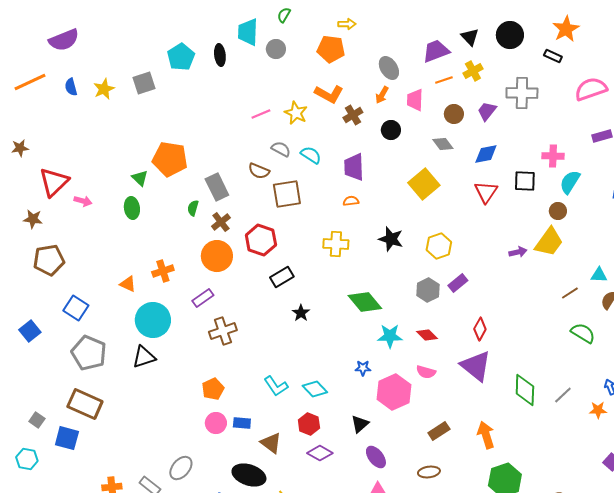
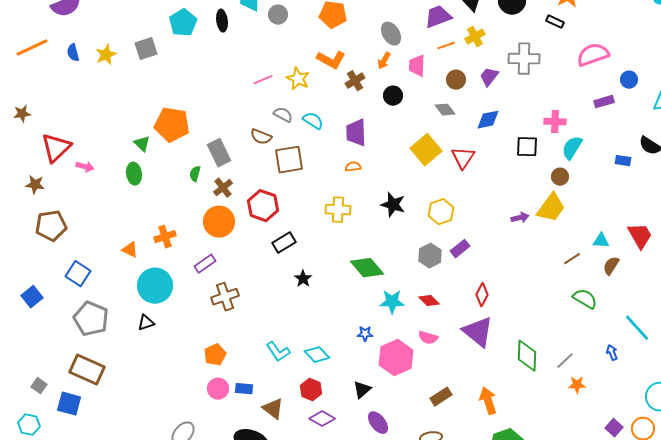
red triangle: (486, 192) -> (463, 158), moved
black triangle: (144, 357) -> (146, 323), size x0.7
orange star: (598, 410) -> (577, 385), moved

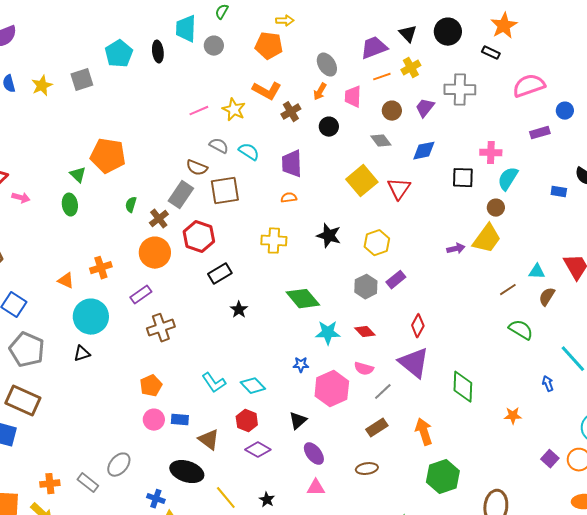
gray rectangle: (219, 153) -> (181, 195), moved, turned 60
gray line: (565, 361) -> (383, 392), moved

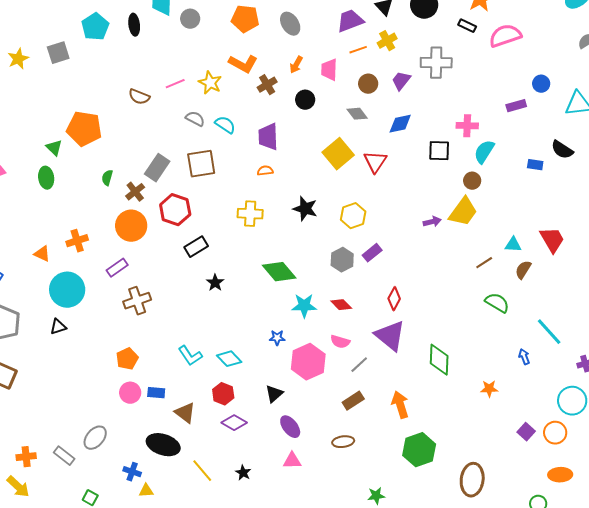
gray ellipse: (327, 65) -> (290, 24), moved
pink semicircle: (529, 86) -> (505, 36), moved
brown semicircle: (197, 168) -> (139, 97), moved

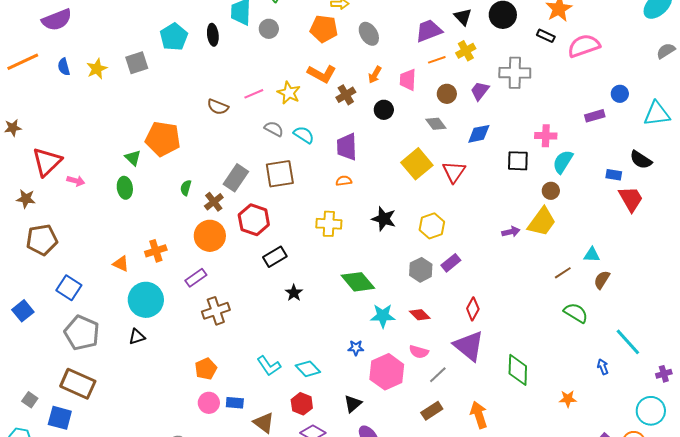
red trapezoid: (552, 240) -> (631, 199), moved

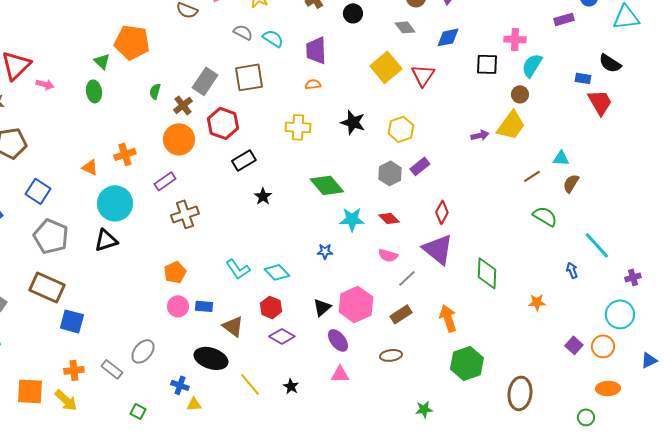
black triangle: (137, 337) -> (106, 240), size x1.4
pink hexagon: (387, 372) -> (356, 304), moved
blue square: (60, 418) -> (72, 321), moved

